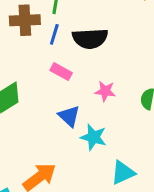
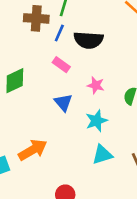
cyan star: (93, 137) -> (96, 121), moved, turned 30

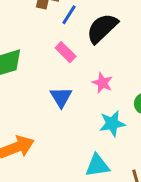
black semicircle: (88, 40) -> (102, 28), turned 124
cyan star: (96, 121) -> (112, 124), moved

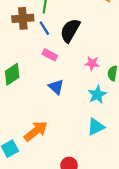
blue line: (69, 15) -> (44, 28), turned -48
pink star: (102, 83) -> (92, 63), moved

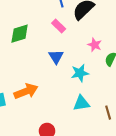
cyan star: (97, 95) -> (80, 73), moved

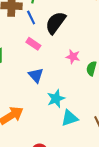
cyan star: (80, 73) -> (56, 99), moved

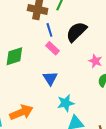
blue line: (31, 18) -> (49, 30), moved
pink star: (73, 57) -> (95, 61), moved

